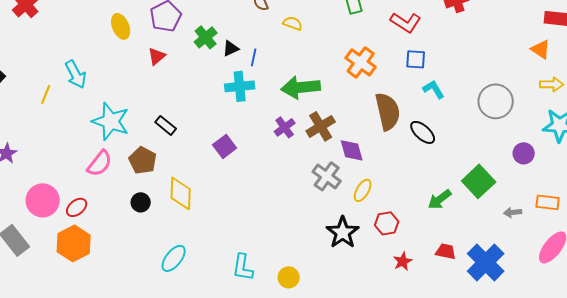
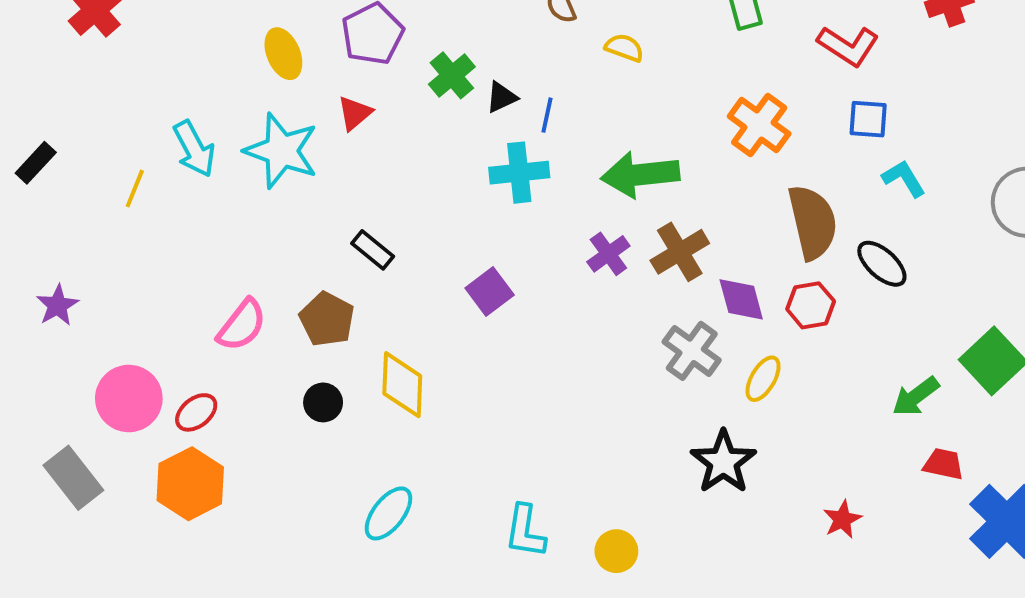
cyan star: (111, 121) -> (281, 151), moved
red hexagon: (387, 223) -> (811, 305), moved
red trapezoid: (446, 251) -> (943, 464), moved

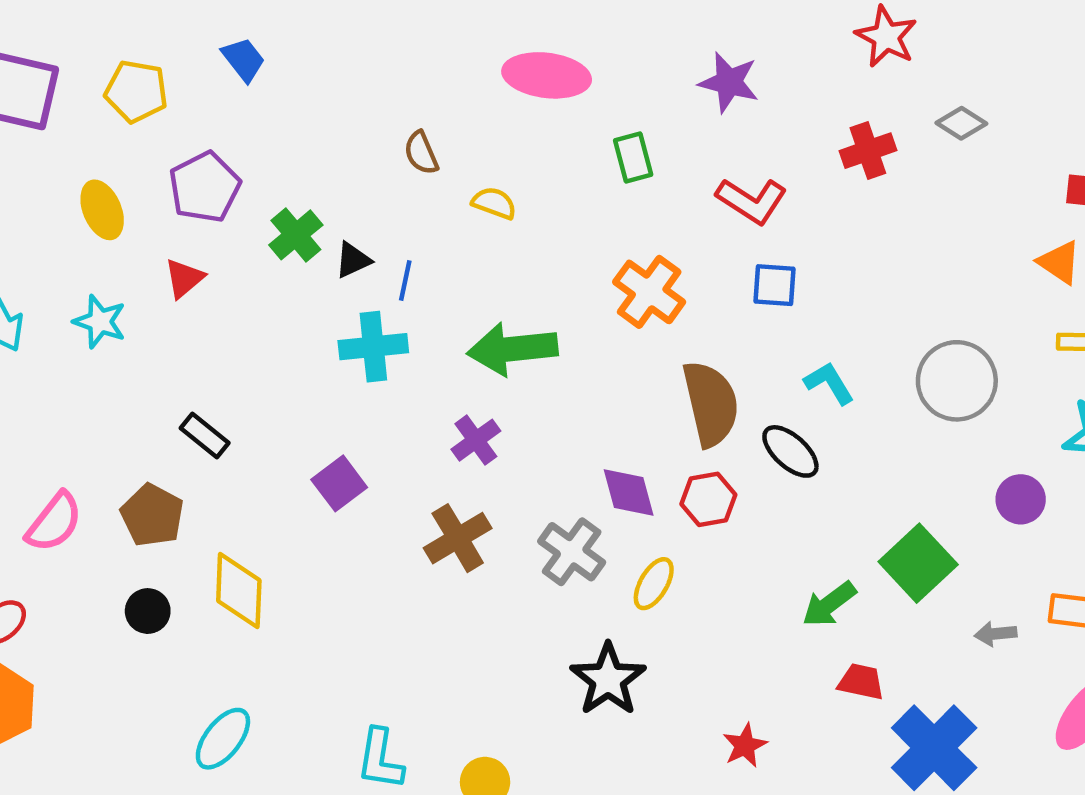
cyan star: (281, 151) -> (100, 322), size x0.6
cyan L-shape: (904, 179) -> (829, 383), moved
brown cross: (680, 252) -> (458, 538), moved

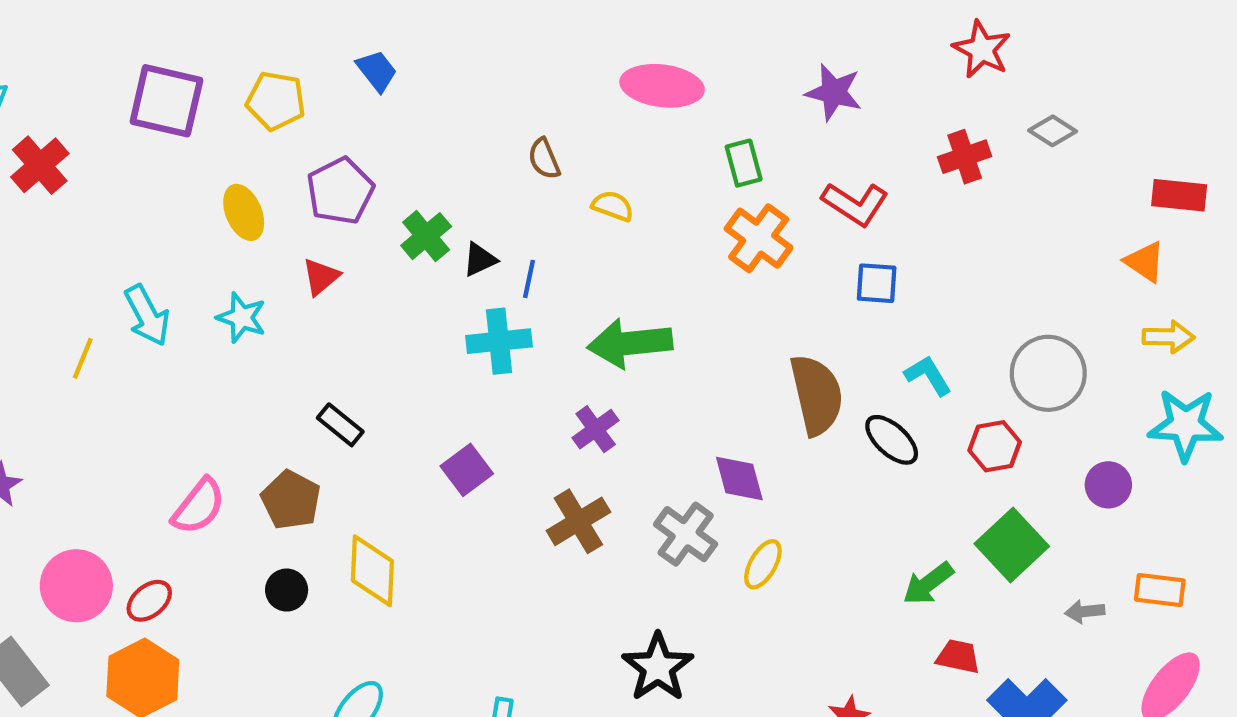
orange cross: (649, 292) -> (759, 238), moved
red hexagon: (708, 499) -> (995, 446), moved
black star: (608, 679) -> (658, 667), moved

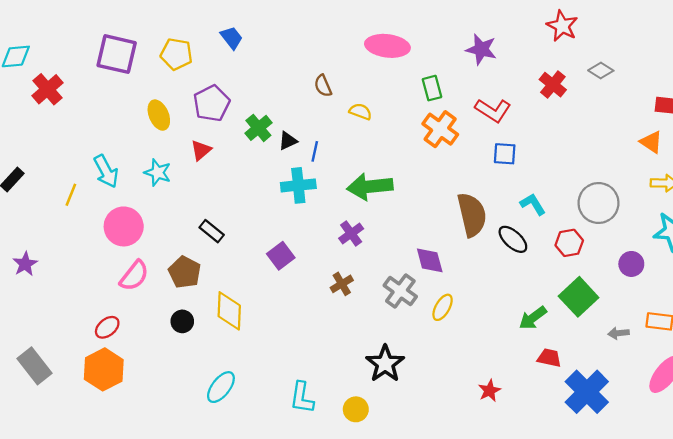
red cross: (965, 157) -> (553, 85), turned -32
brown cross: (578, 521) -> (342, 284), size x0.7
pink circle: (76, 586) -> (124, 226), moved

